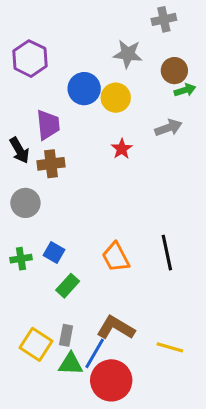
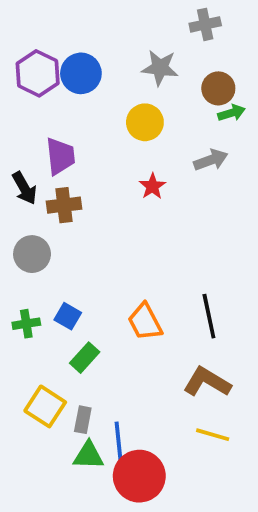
blue circle: (84, 89) -> (81, 73), moved
brown L-shape: (116, 328) -> (207, 382), moved
yellow square: (36, 344) -> (45, 406), moved
blue line: (95, 353) -> (119, 442), turned -36

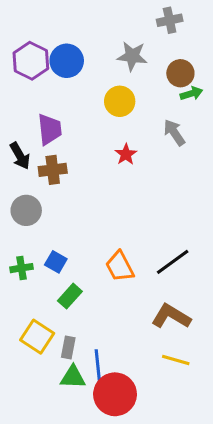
gray arrow: (211, 160) -> (174, 132), turned -104
black line: (209, 316) -> (173, 262), turned 66

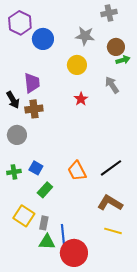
purple hexagon: (31, 61) -> (20, 23), moved

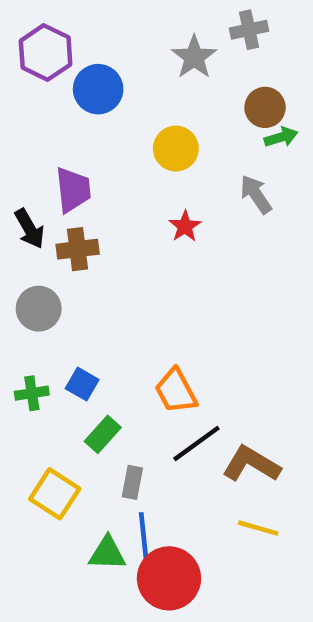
gray star: (85, 36) -> (194, 57), moved, turned 30
black line: (111, 168) -> (196, 444), moved
gray rectangle: (44, 223) -> (132, 482), moved

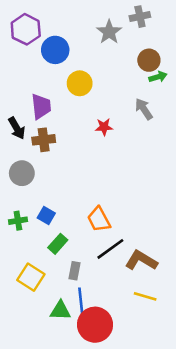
yellow circle: (176, 149) -> (80, 83), moved
red star: (185, 226) -> (104, 127), turned 30

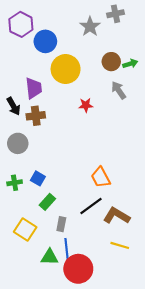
brown circle: (149, 60) -> (111, 62), moved
yellow circle: (80, 83) -> (66, 69), size x1.4
orange trapezoid: (99, 219) -> (101, 177), moved

